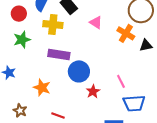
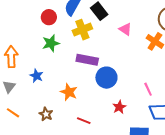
yellow cross: (53, 25) -> (82, 30), turned -30
red star: (93, 91) -> (119, 107), moved

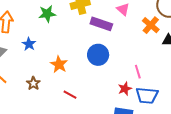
purple rectangle: (87, 60) -> (101, 24), moved
red star: (119, 107) -> (125, 89), moved

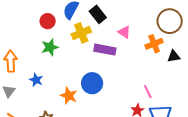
orange cross: (151, 25) -> (154, 44), turned 36
blue circle: (98, 55) -> (92, 83), moved

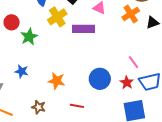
red circle: (48, 21) -> (12, 22), moved
blue circle: (92, 83) -> (100, 79), moved

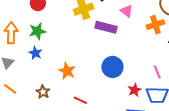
green star: (29, 37) -> (37, 31), moved
pink line: (134, 62) -> (157, 72), moved
blue circle: (100, 79) -> (112, 67), moved

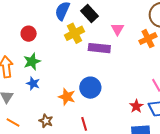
pink triangle: (127, 11) -> (117, 29), turned 32
blue circle: (112, 67) -> (90, 88), moved
red line: (80, 100) -> (84, 124), turned 56

